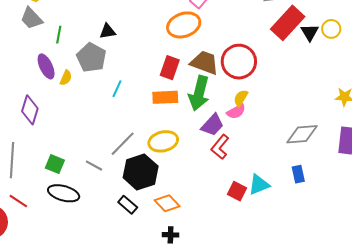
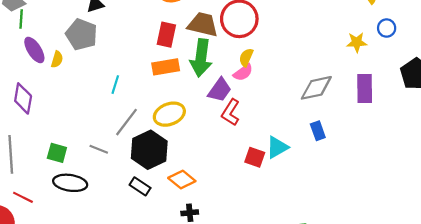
green line: (59, 35) -> (21, 19), moved
cyan line: (117, 89) -> (115, 85), moved

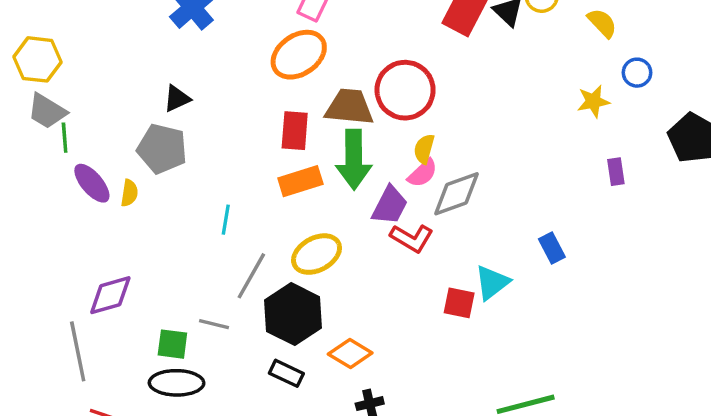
gray diamond: (316, 88) -> (456, 194), moved
purple rectangle: (365, 88) -> (616, 172), size x0.6
purple diamond: (23, 98) -> (110, 295), moved, turned 72
red L-shape: (231, 112) -> (412, 238), turned -84
green square: (57, 153) -> (172, 344), moved

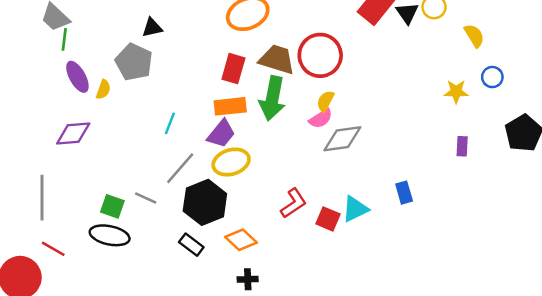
purple trapezoid: (390, 205) -> (221, 134), moved
red L-shape: (412, 238) -> (293, 203), moved, turned -76
purple diamond: (110, 295) -> (73, 133), moved

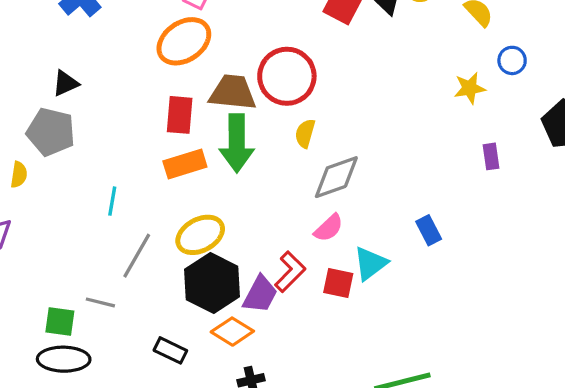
pink semicircle: (321, 119) -> (329, 228), moved
purple trapezoid: (221, 134) -> (260, 294), moved
black hexagon: (205, 202) -> (212, 283), moved

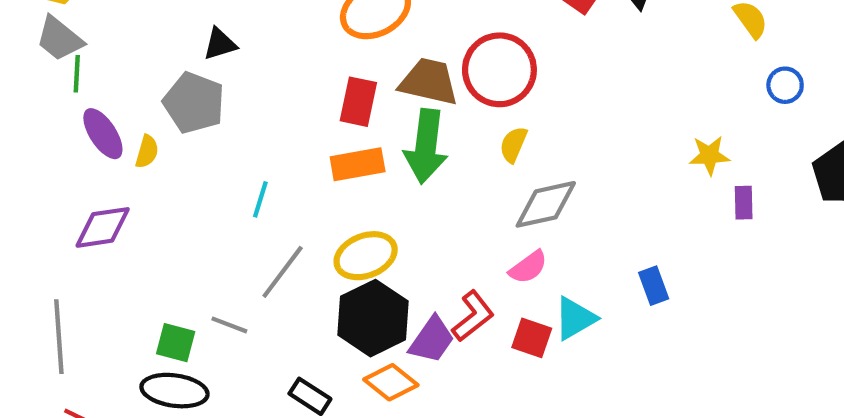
yellow star: (470, 88) -> (709, 155), moved

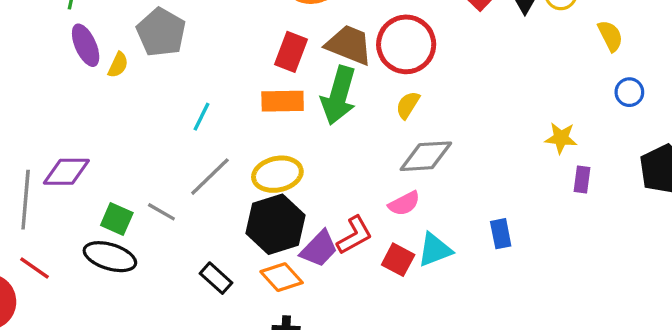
purple diamond: (103, 227) -> (66, 172), moved

